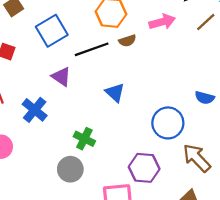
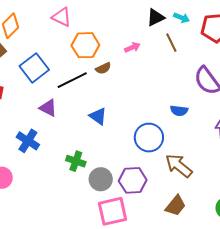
pink arrow: (162, 22) -> (132, 47), size x0.7
brown line: (206, 22) -> (171, 43), turned -66
gray circle: (70, 169) -> (101, 179), moved

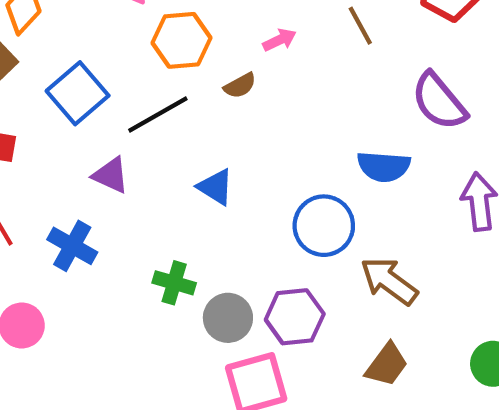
brown semicircle: (103, 68) -> (240, 86), moved
blue semicircle: (179, 111) -> (384, 166), size x1.4

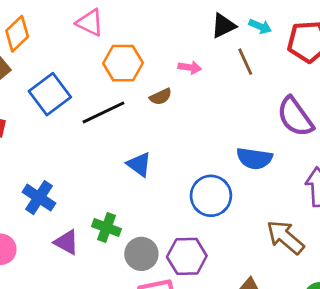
pink arrow: (280, 40) -> (190, 67), turned 30
purple triangle: (111, 175) -> (66, 242), moved
brown arrow: (389, 281) -> (285, 237), moved

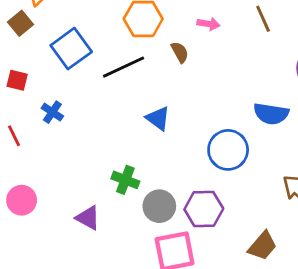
brown semicircle: (161, 97) -> (180, 52), turned -95
blue cross: (39, 198) -> (52, 112), moved, size x0.7
purple triangle: (66, 242) -> (88, 218), moved

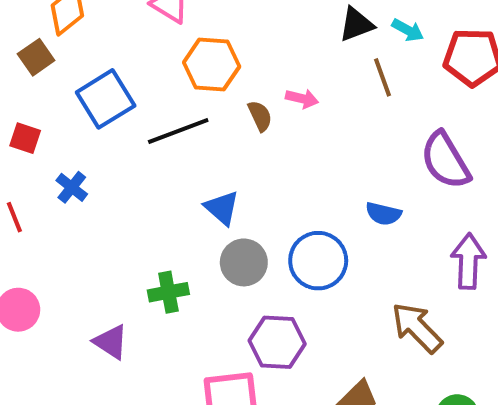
pink arrow: (209, 24) -> (302, 99), moved
blue semicircle: (271, 114) -> (383, 214), size x0.7
green cross: (125, 180) -> (168, 292), turned -36
gray circle: (159, 206) -> (244, 262), moved

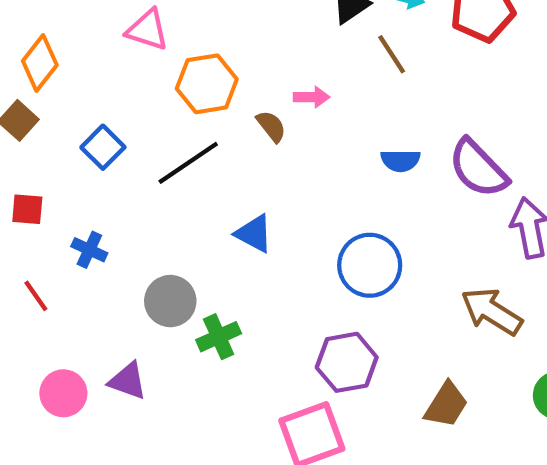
blue square: (106, 99) -> (103, 147), size x0.7
purple semicircle: (445, 160) -> (478, 168), moved
blue semicircle: (383, 214) -> (400, 161), moved
gray circle: (244, 262) -> (170, 301), moved
purple triangle: (111, 342) -> (128, 381), moved

